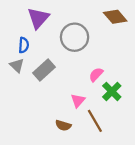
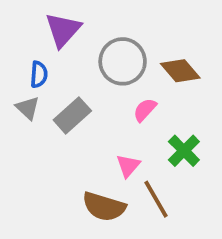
brown diamond: (115, 17) -> (180, 71), moved
pink semicircle: (96, 75) -> (145, 110), moved
brown semicircle: (63, 125) -> (104, 207), size x1.6

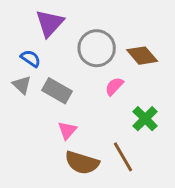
blue semicircle: (39, 74) -> (31, 58), turned -60
gray rectangle: (72, 115) -> (57, 91), turned 72
pink triangle: (128, 166) -> (67, 130), moved

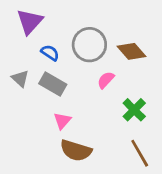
purple triangle: (50, 23) -> (30, 22), moved
blue semicircle: (31, 58) -> (50, 53), moved
brown line: (123, 157) -> (140, 153), moved

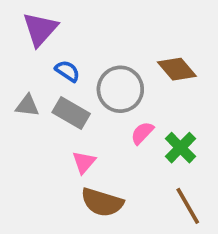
gray circle: (89, 45) -> (120, 89), moved
gray triangle: (20, 79) -> (27, 106), turned -36
pink semicircle: (106, 80) -> (142, 133), moved

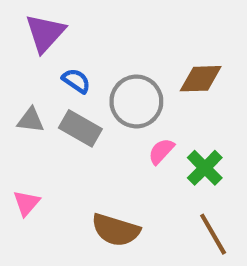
brown diamond: (177, 69) -> (201, 79), turned -51
pink triangle: (84, 162) -> (27, 203), moved

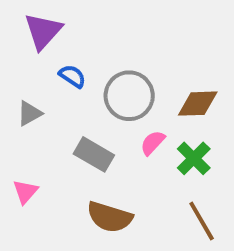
brown diamond: (201, 79) -> (198, 104), moved
gray triangle: (31, 120) -> (29, 113), turned -36
gray rectangle: (80, 128) -> (94, 154), moved

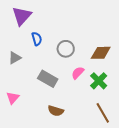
blue semicircle: (72, 76) -> (37, 39), turned 40
gray circle: (129, 96) -> (66, 49), size x0.7
brown semicircle: (110, 217) -> (56, 111), size x0.7

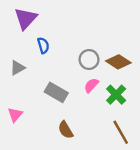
gray circle: (66, 49) -> (89, 60), moved
brown diamond: (101, 53) -> (118, 62), turned 35
brown semicircle: (56, 111) -> (66, 130), turned 42

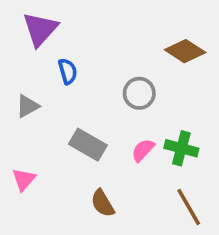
brown diamond: (118, 62) -> (185, 51), moved
pink semicircle: (91, 85) -> (143, 150), moved
green cross: (116, 95) -> (181, 148), turned -30

